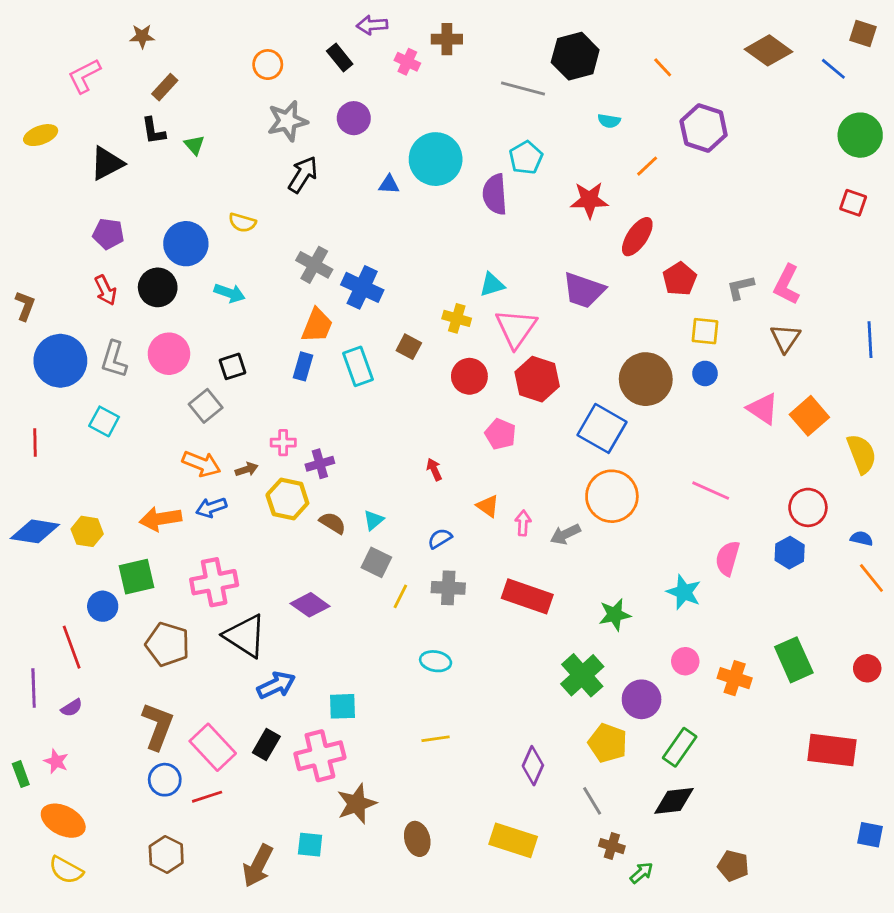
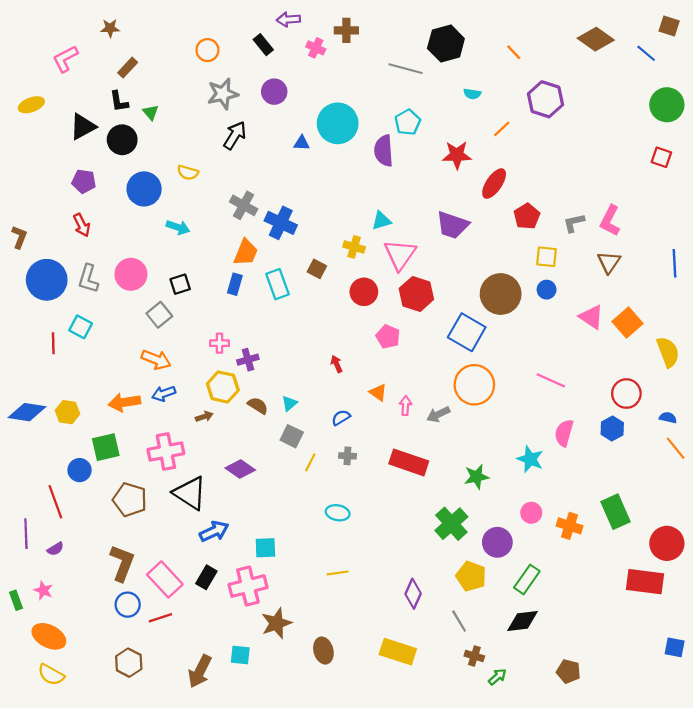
black circle: (158, 287) -> (122, 140), moved
red line: (35, 443) -> (53, 343), moved
brown arrow: (247, 469) -> (204, 416), moved
gray cross: (448, 588) -> (347, 456), size x0.7
red circle: (867, 668) -> (667, 543), moved, size x1.6

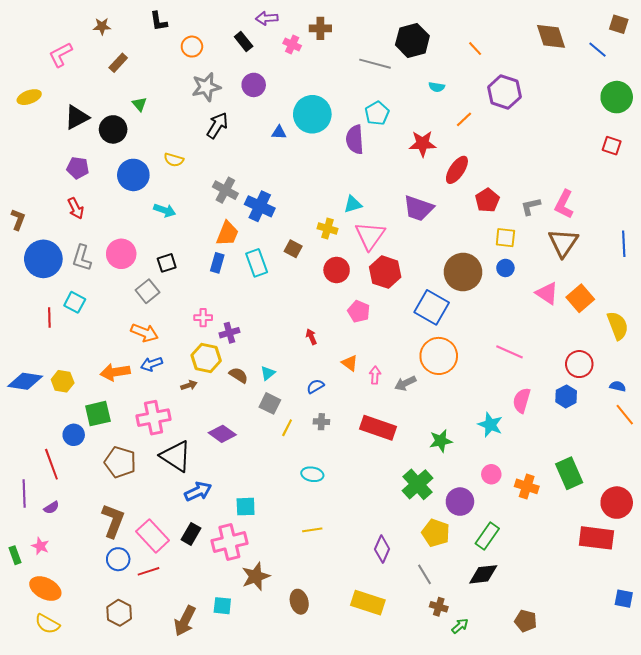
brown diamond: (596, 39) -> (551, 36), turned 36
black L-shape: (119, 101) -> (159, 21), moved
brown triangle: (609, 262) -> (563, 243), size x1.4

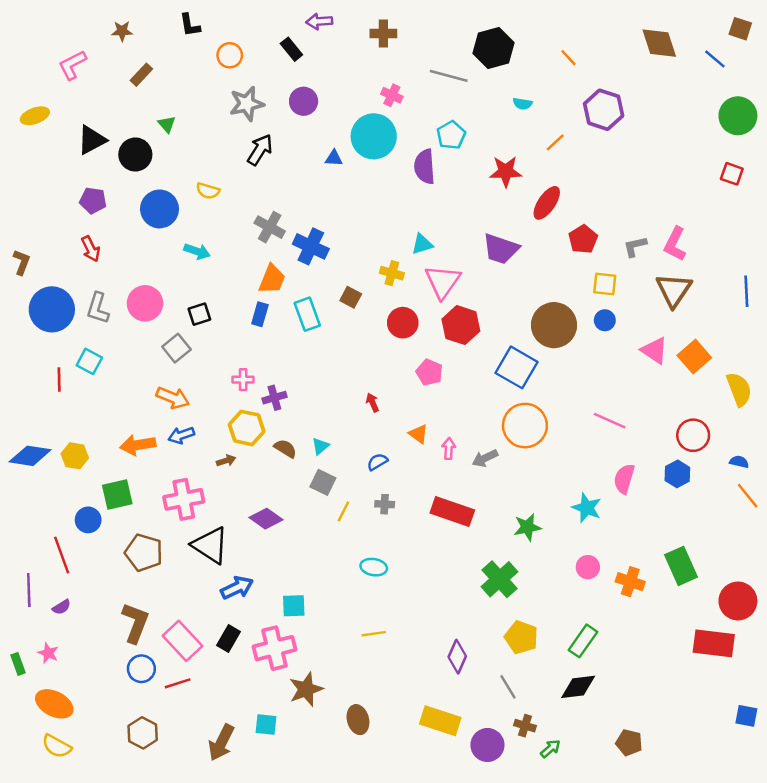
pink cross: (292, 44) -> (392, 95), moved
purple circle: (460, 502) -> (487, 745), moved

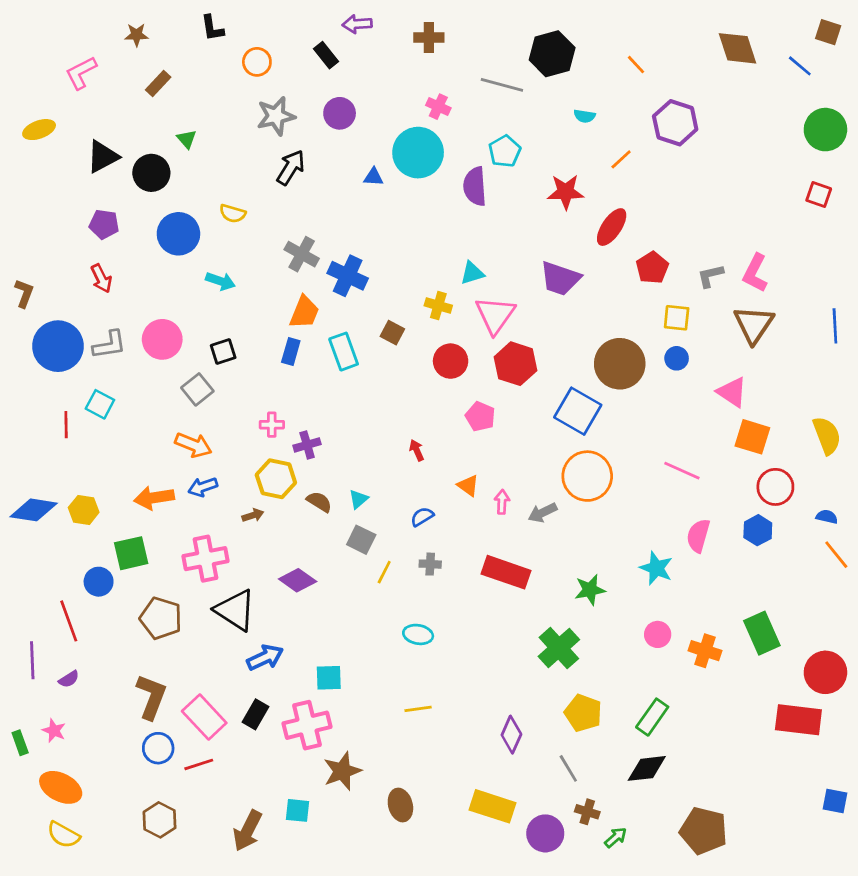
gray L-shape: (98, 308) -> (109, 345), turned -116
orange square: (694, 357) -> (752, 437), moved, turned -32
brown pentagon: (629, 743) -> (704, 831), size x1.6

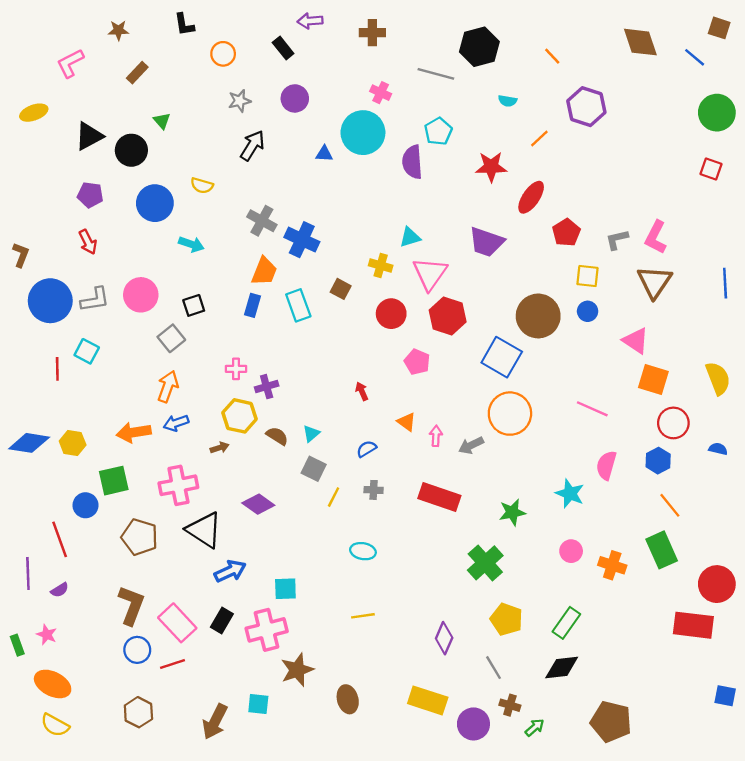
gray star: (276, 116) -> (240, 101), size x0.7
orange arrow: (193, 445) -> (168, 387), turned -92
orange line: (836, 555) -> (670, 505), moved

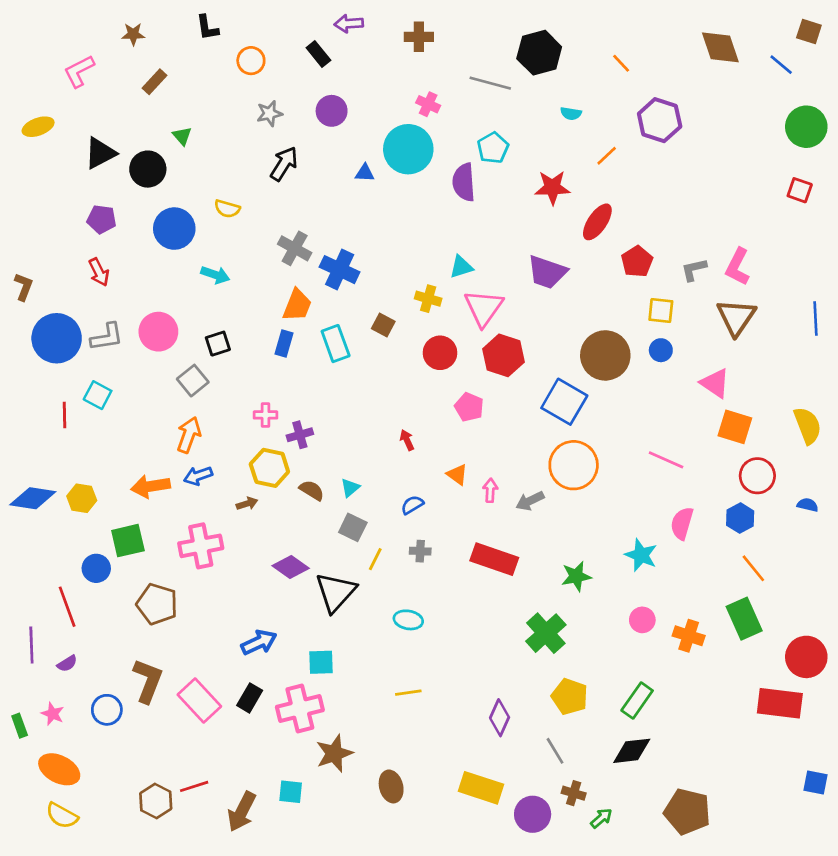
black triangle: (204, 530) -> (336, 592), moved, turned 39
blue circle: (137, 650) -> (107, 710), moved
red line: (173, 664) -> (194, 786), moved

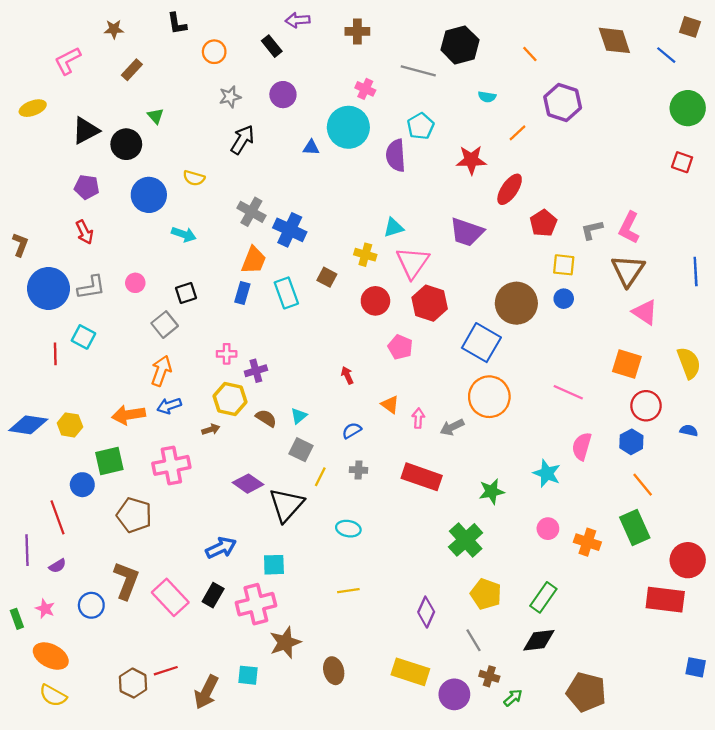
pink circle: (158, 332) -> (135, 283), size x0.6
pink triangle: (715, 383) -> (645, 312), moved

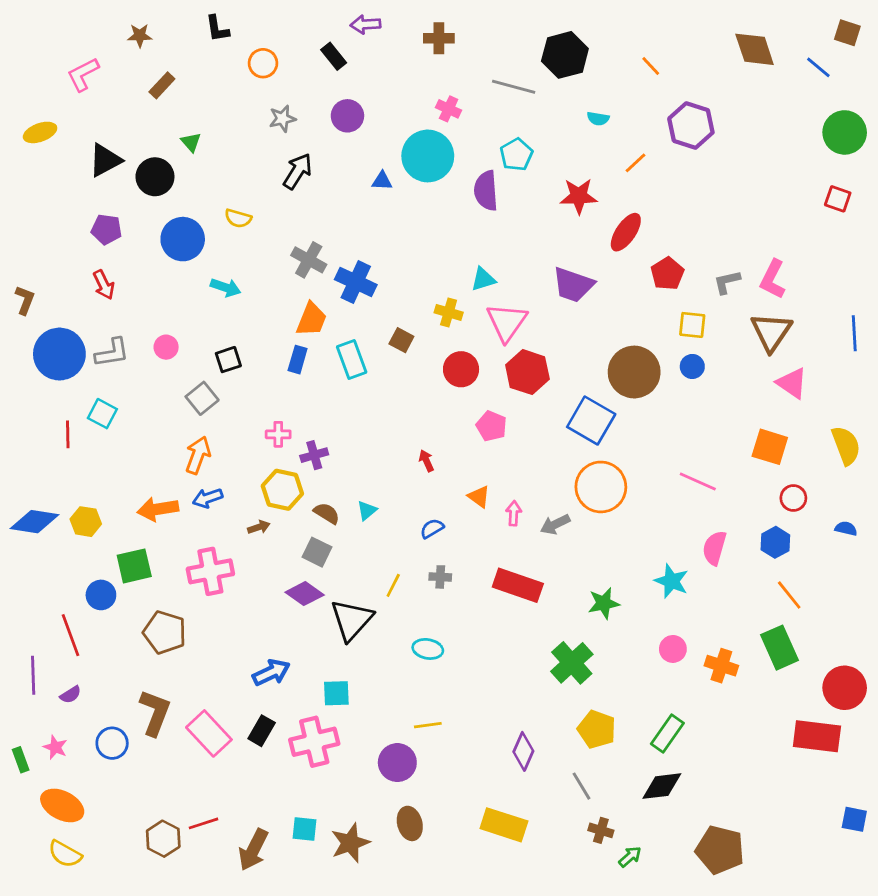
red circle: (646, 406) -> (793, 498), size x0.7
gray square: (301, 450) -> (317, 552), moved
brown star: (285, 642) -> (350, 843), moved
purple circle: (454, 694) -> (397, 763), moved

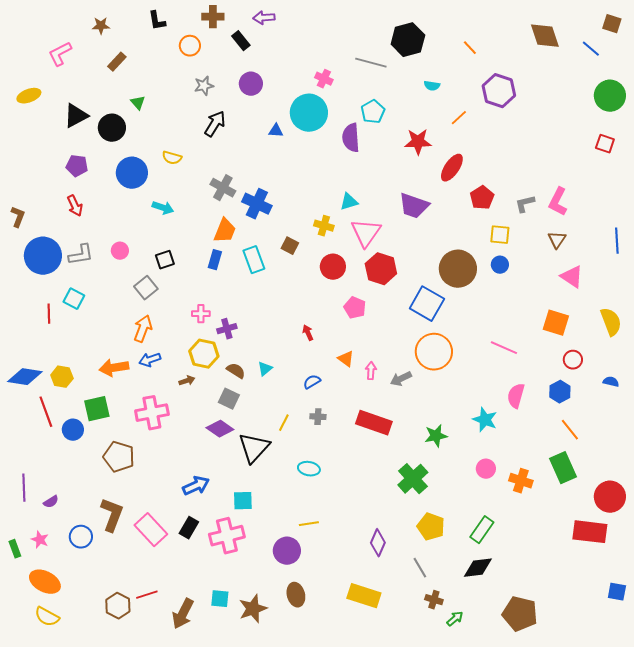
brown cross: (439, 38) -> (213, 17), moved
brown triangle: (771, 332) -> (557, 240), size x0.6
red line: (71, 635) -> (46, 412), moved

